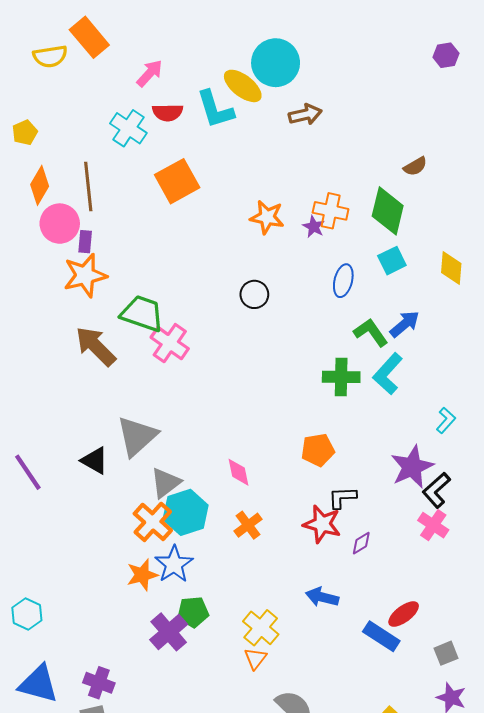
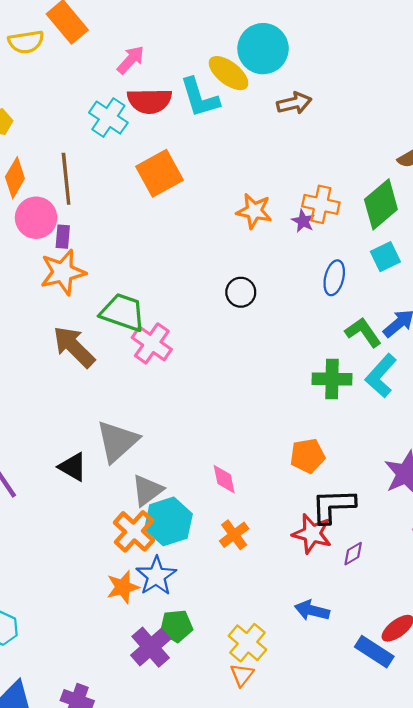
red semicircle: (168, 112) -> (150, 101), size x1.4
green diamond: (388, 211) -> (381, 204), turned 36
black L-shape: (342, 498) -> (333, 506), size x1.5

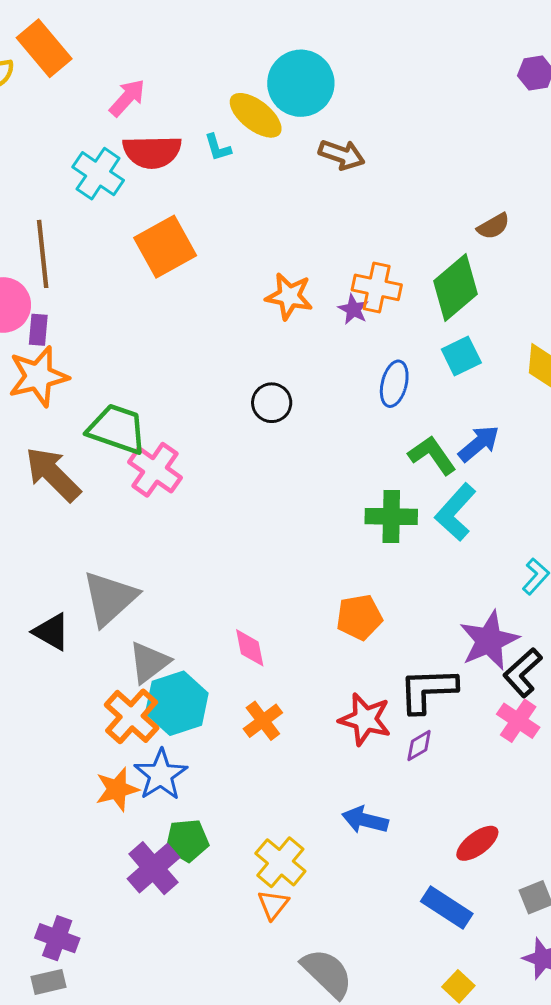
cyan L-shape: (200, 98) -> (218, 147), size x0.5
brown arrow: (294, 103) -> (342, 155), turned 32
black L-shape: (333, 506) -> (428, 690), moved
blue rectangle: (374, 652) -> (447, 907), moved

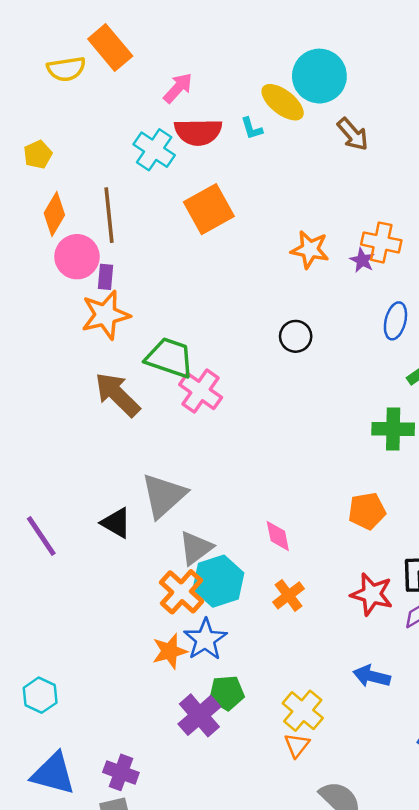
brown arrow: (342, 155) -> (353, 134), turned 30

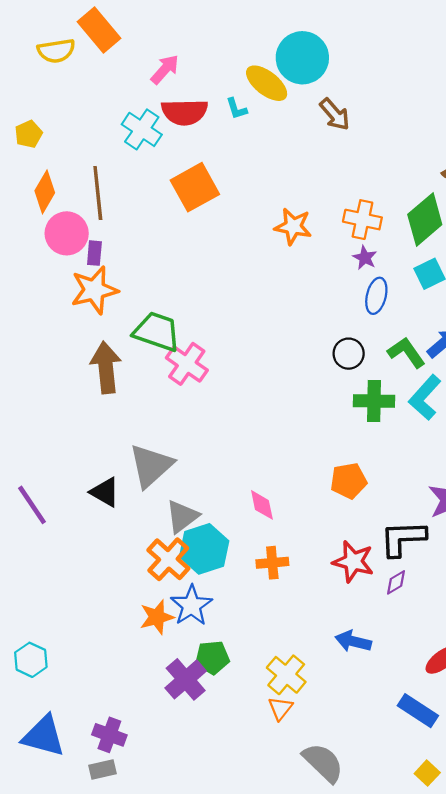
purple star: (362, 260) -> (365, 258), moved
black circle: (296, 336) -> (349, 354), moved
brown arrow: (117, 395) -> (106, 367), turned 39
orange cross: (289, 595) -> (272, 563), turned 32

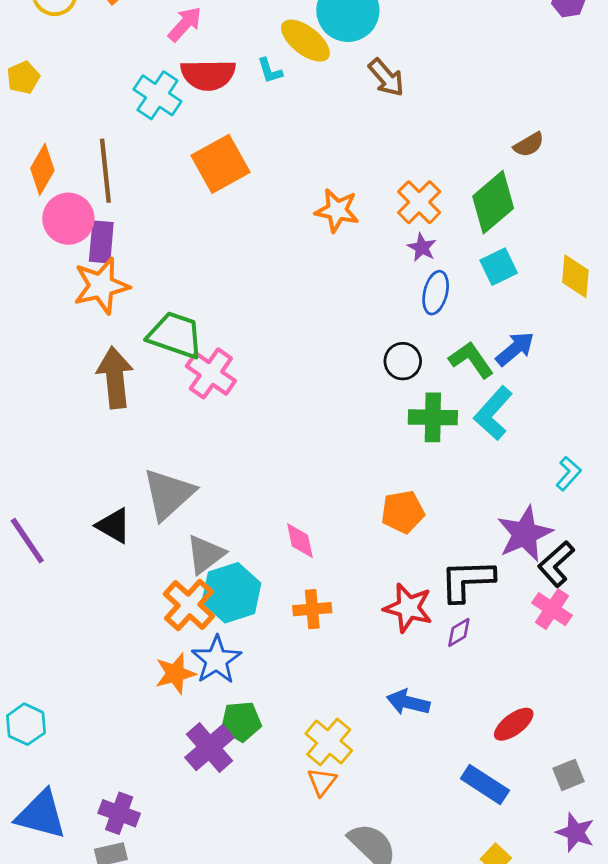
yellow pentagon: (29, 134) -> (23, 78), moved
orange cross: (362, 220) -> (419, 202), turned 33
purple rectangle: (94, 253) -> (101, 242), size x1.4

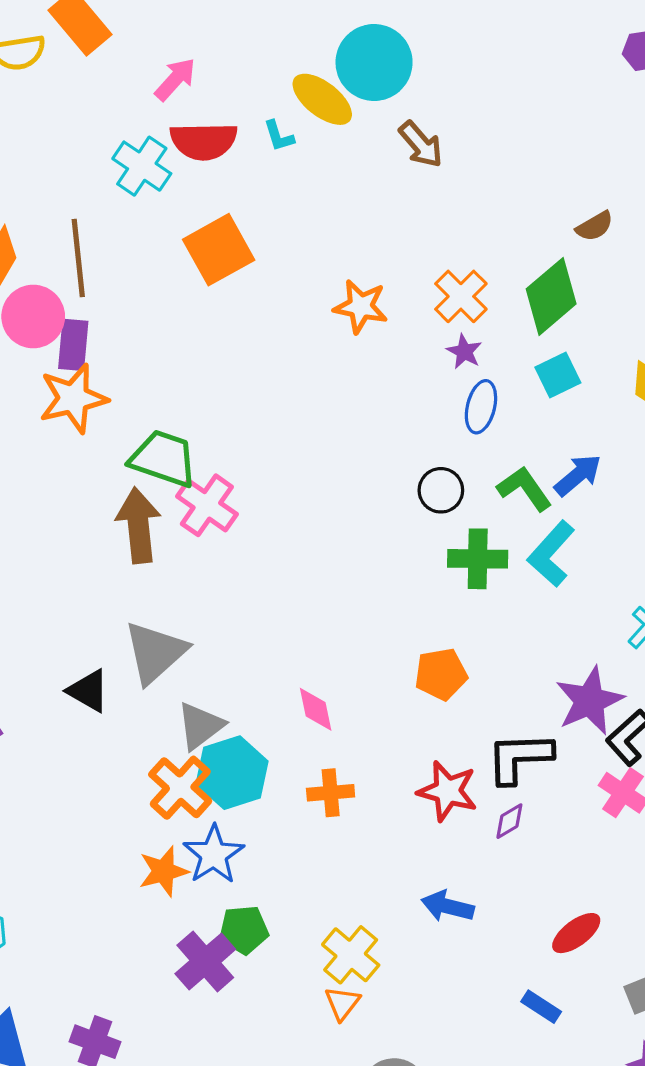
brown arrow: (115, 378) -> (138, 525), moved
blue rectangle: (485, 784) -> (541, 1007), size x0.7

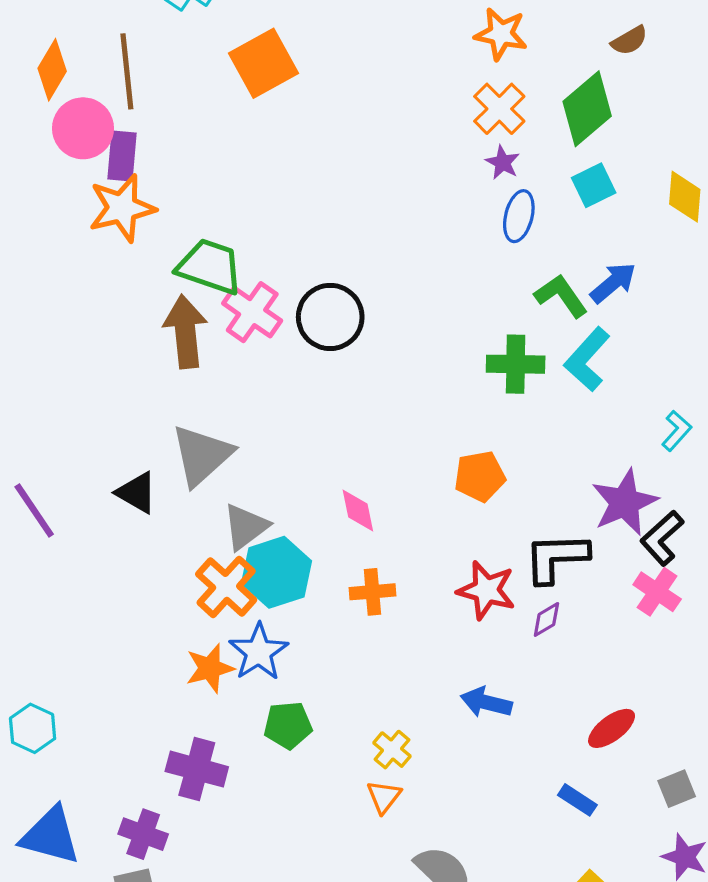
orange star: (361, 306) -> (501, 34), moved
black circle: (441, 490) -> (330, 317), moved, size x1.5
yellow cross: (351, 955) -> (392, 750), size x0.7
purple cross: (205, 961) -> (197, 769), moved, turned -34

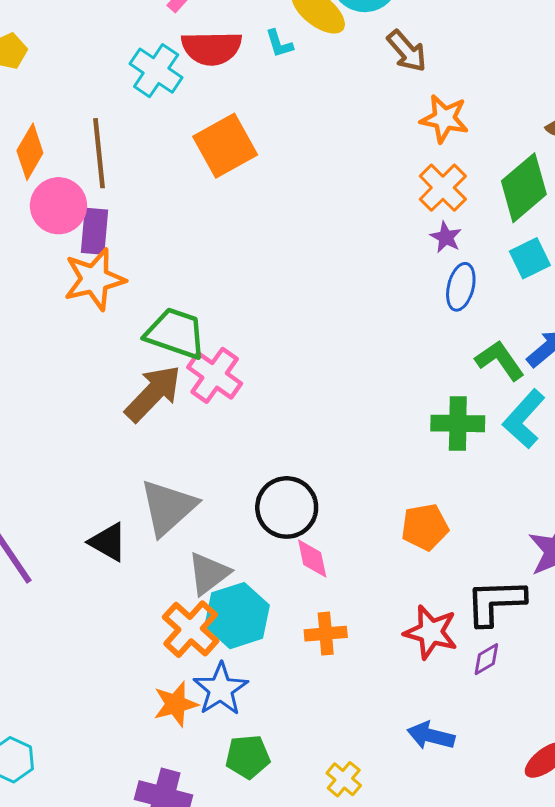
black circle: (330, 317) -> (287, 507), moved
brown arrow: (185, 332) -> (153, 393), turned 50

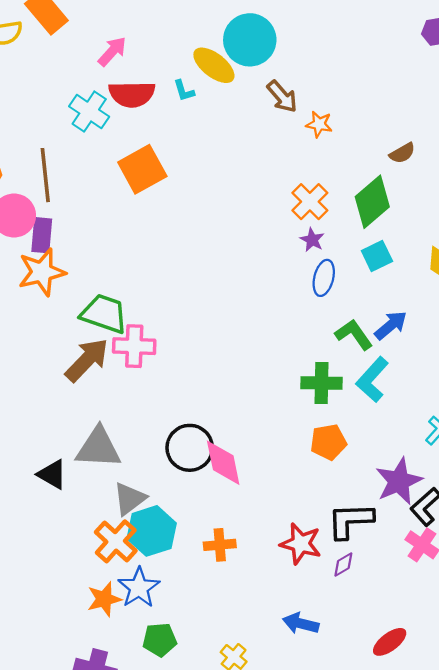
orange star: (444, 119) -> (319, 124), moved, size x0.7
pink cross: (215, 375) -> (134, 346), turned -33
gray triangle: (168, 507) -> (98, 448), turned 45
orange pentagon: (425, 527) -> (328, 442), moved
pink diamond: (312, 559) -> (223, 463), moved, size x1.5

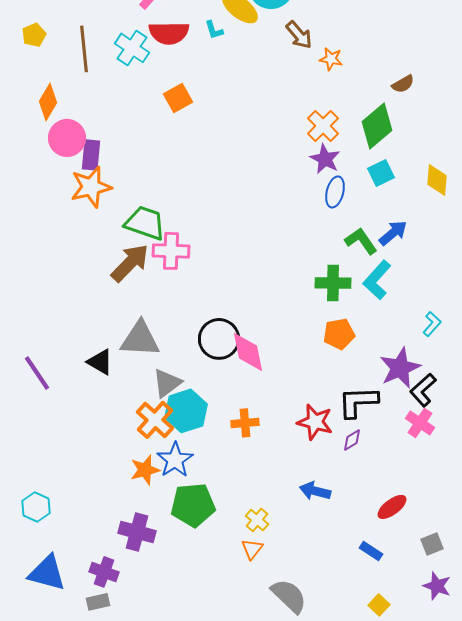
orange square: (142, 169) -> (178, 98), size x0.7
brown line: (45, 175) -> (84, 49), moved
purple star: (312, 240) -> (325, 159), size x1.4
green pentagon: (160, 640) -> (193, 505), size x1.5

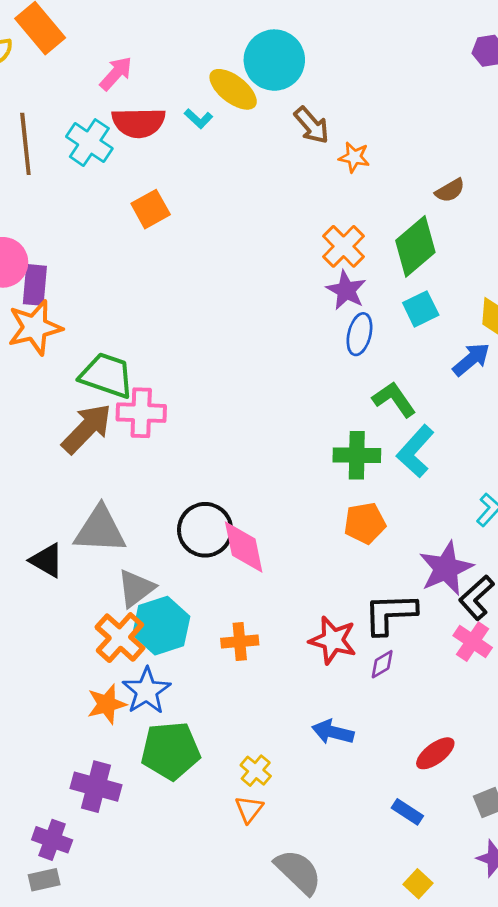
cyan L-shape: (214, 30) -> (198, 119), turned -30
blue arrow: (393, 233) -> (471, 359), moved

